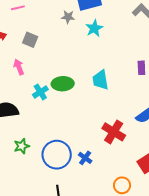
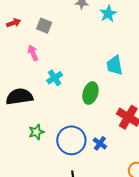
green ellipse: (63, 84) -> (90, 93), moved, turned -70

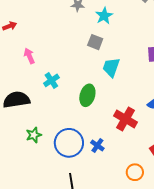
gray square: (44, 26) -> (95, 42), moved
cyan trapezoid: (115, 65) -> (111, 67), turned 30

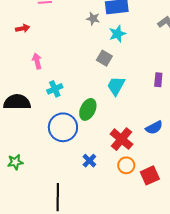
green star: (34, 135) -> (15, 162), moved
blue circle: (69, 143) -> (63, 127), moved
orange circle: (135, 172) -> (126, 165), moved

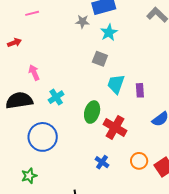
purple rectangle: (158, 80) -> (140, 90), moved
black semicircle: (17, 102) -> (19, 100), moved
blue circle: (63, 127) -> (43, 137), moved
red cross: (121, 139) -> (115, 127), moved

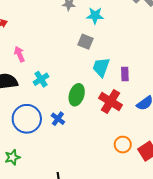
cyan star: (109, 33) -> (95, 16), turned 30
red cross: (115, 127) -> (110, 102), moved
blue cross: (102, 162) -> (58, 119), moved

